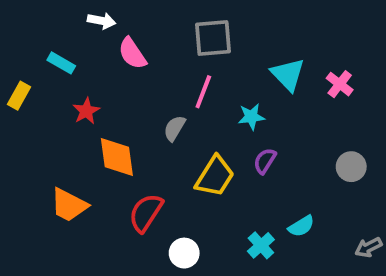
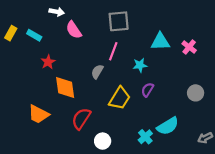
cyan triangle: (288, 74) -> (160, 42), turned -48
yellow rectangle: (19, 96) -> (11, 33), moved
cyan semicircle: (301, 226) -> (168, 126), size x1.5

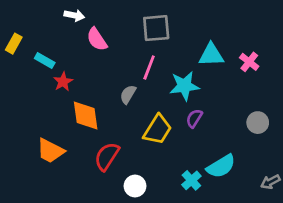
cyan rectangle: (34, 35) -> (45, 60), moved
cyan star: (140, 65) -> (184, 86), size x1.5

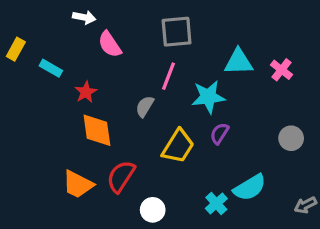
red star: (63, 82) -> (86, 92), moved
orange trapezoid: (50, 151) -> (78, 184), moved

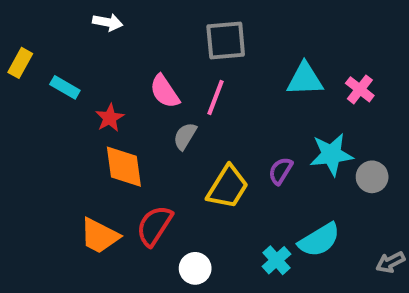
pink semicircle: (110, 44) -> (165, 91), moved
cyan star: (208, 97) -> (331, 154), moved

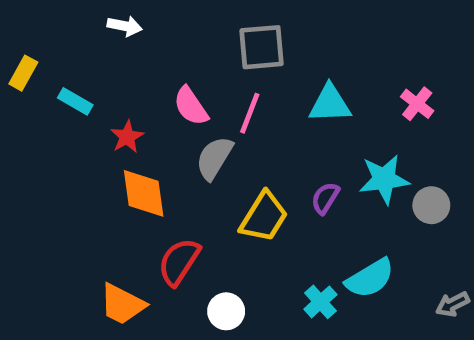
cyan triangle: (305, 79) -> (330, 104), moved
gray semicircle: (185, 136) -> (214, 158), size x1.4
orange trapezoid: (100, 236) -> (122, 304), moved

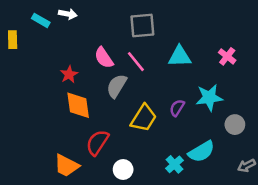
yellow rectangle: (23, 73) -> (13, 40), turned -30
cyan rectangle: (75, 101) -> (41, 20), moved
pink line: (250, 113) -> (136, 62), turned -60
gray circle: (431, 205) -> (235, 125), moved

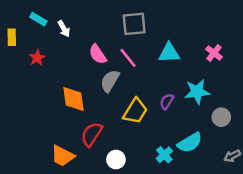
white arrow: (68, 14) -> (64, 29), moved, turned 49
red star: (69, 74) -> (37, 58), moved

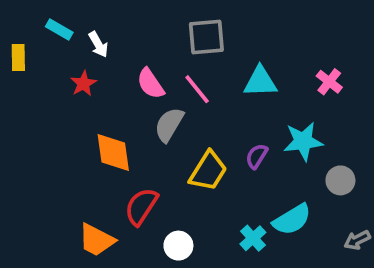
red star: (37, 58) -> (83, 84), moved

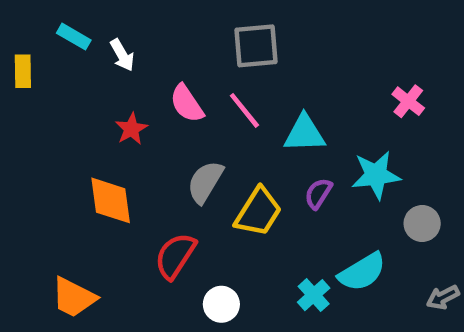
cyan triangle: (260, 82) -> (304, 134), moved
red star: (83, 84) -> (131, 129), moved
gray semicircle: (169, 125) -> (205, 182), moved
orange diamond: (113, 152) -> (111, 200), moved
orange trapezoid: (96, 240) -> (74, 297), moved

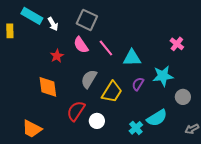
cyan rectangle: (74, 37) -> (32, 16), size x1.5
gray square: (256, 46) -> (87, 20), moved, turned 30
white circle: (221, 304) -> (97, 121), moved

